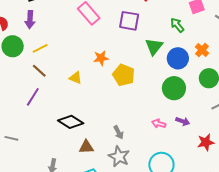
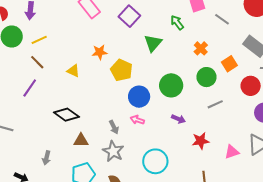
purple square: (129, 21) -> (129, 16), turned 30
blue circle: (178, 58) -> (139, 97), moved
pink arrow: (159, 124) -> (137, 120), moved

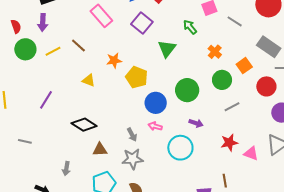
brown line: (37, 62) -> (78, 46), moved
red star: (201, 141) -> (229, 143), moved
gray star: (113, 151) -> (133, 159), turned -30
pink triangle: (232, 152) -> (251, 153), turned 42
cyan circle: (155, 161) -> (180, 148), moved

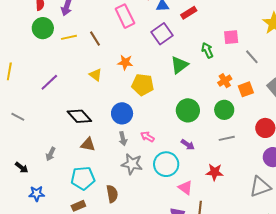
orange square: (244, 66) -> (246, 89), moved
yellow pentagon: (137, 77) -> (143, 85), turned -30
blue circle: (156, 103) -> (122, 113), moved
pink triangle: (251, 153) -> (185, 188), moved
gray star: (133, 159) -> (132, 164), moved

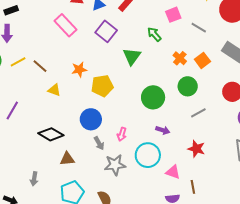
brown line: (95, 39) -> (40, 66), moved
pink arrow: (147, 137) -> (122, 134), turned -88
red star: (215, 172) -> (196, 149), turned 30

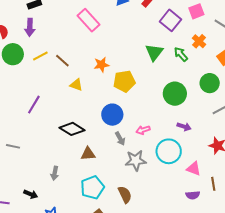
purple square: (106, 31) -> (170, 20), moved
green arrow: (154, 34) -> (181, 54), moved
orange cross: (180, 58) -> (199, 41), moved
pink arrow: (122, 134) -> (143, 130), turned 56

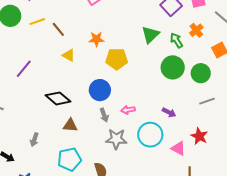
green circle: (175, 94) -> (173, 67), moved
pink triangle: (194, 169) -> (178, 148), moved

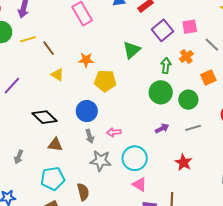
green triangle: (150, 35) -> (132, 50), moved
green arrow: (176, 40) -> (166, 66), turned 35
purple arrow: (169, 112) -> (162, 128), moved, turned -56
pink triangle: (178, 148) -> (139, 184), moved

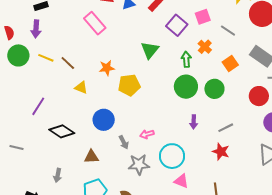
yellow line: (28, 39) -> (46, 58), turned 49
blue circle: (87, 111) -> (104, 120), moved
black diamond: (44, 117) -> (62, 131), moved
purple arrow: (162, 128) -> (194, 122), turned 128
gray line: (193, 128) -> (226, 128), moved

